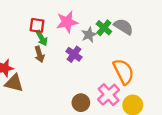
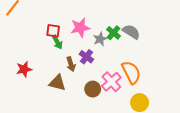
brown arrow: (39, 54) -> (71, 64), moved
brown triangle: (14, 83) -> (57, 83), moved
pink cross: (109, 95) -> (111, 82), moved
brown circle: (81, 103) -> (93, 89), moved

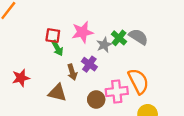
pink cross: (111, 82) -> (117, 92), turned 36

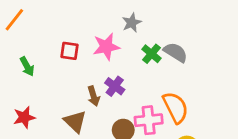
gray star: (104, 45) -> (132, 23), moved
green arrow: (57, 48) -> (27, 66), moved
red star: (21, 78) -> (24, 117), moved
brown triangle: (57, 93) -> (75, 122), turned 30

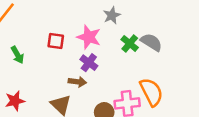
pink star: (106, 47) -> (89, 37), turned 30
purple cross: (115, 86) -> (89, 63), moved
brown arrow: (94, 96) -> (77, 82), turned -66

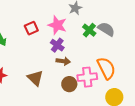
red square: (56, 41) -> (31, 28), turned -32
brown arrow: (77, 82) -> (63, 61), moved

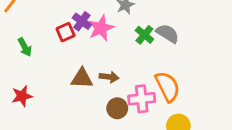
pink star: (57, 25) -> (101, 28), turned 30
purple cross: (57, 45) -> (82, 21), moved
brown triangle: (35, 78) -> (82, 78), moved, turned -42

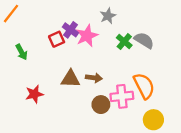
red star: (22, 96) -> (34, 94), moved

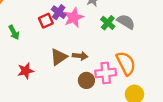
brown triangle: (71, 79) -> (59, 57), turned -36

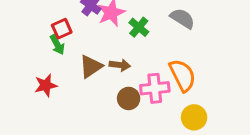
red square: (46, 21) -> (62, 29), moved
green cross: (108, 23) -> (139, 27), moved
green arrow: (14, 32) -> (57, 45), moved

